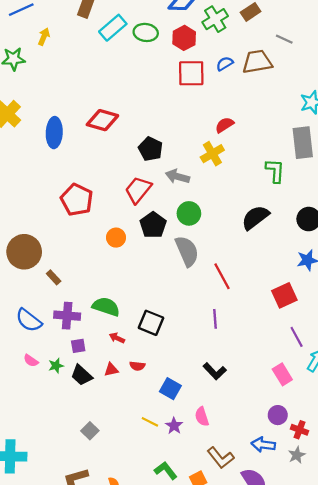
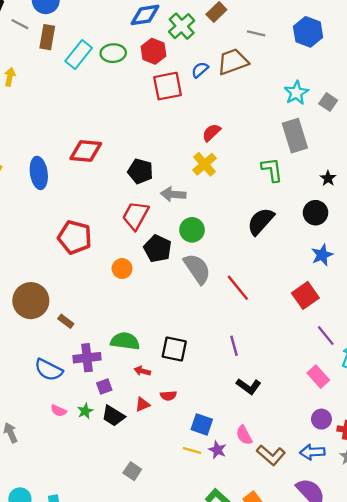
purple line: (215, 319) -> (234, 346), moved
blue square: (170, 389) -> (202, 424), moved
brown L-shape: (221, 458) -> (271, 455), moved

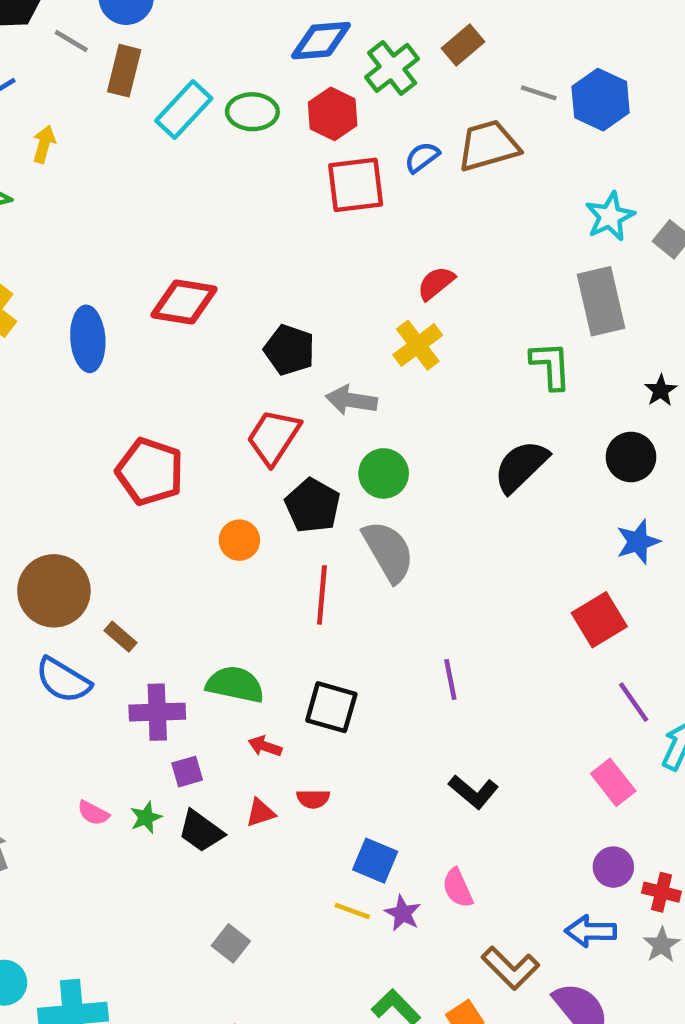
blue hexagon: (308, 32) -> (601, 100), moved
red line: (238, 288) -> (322, 595), moved, turned 40
purple line: (234, 346) -> (450, 679), moved
blue semicircle: (49, 370) -> (63, 680), moved
brown L-shape: (271, 455) -> (510, 968), moved

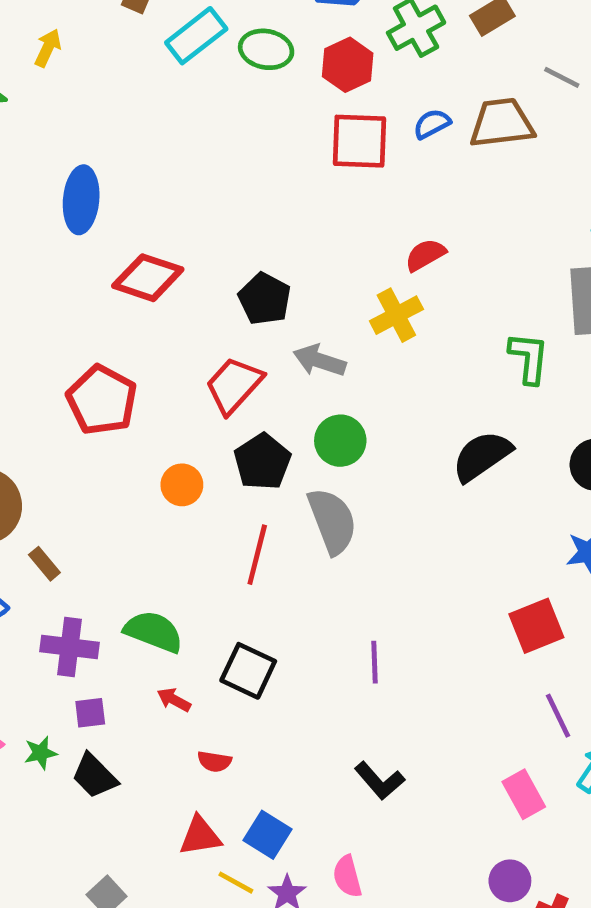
red diamond: (184, 302) -> (148, 278), moved
blue ellipse: (88, 339) -> (81, 200), moved
red triangle: (260, 813) -> (200, 836), moved, size x1.4

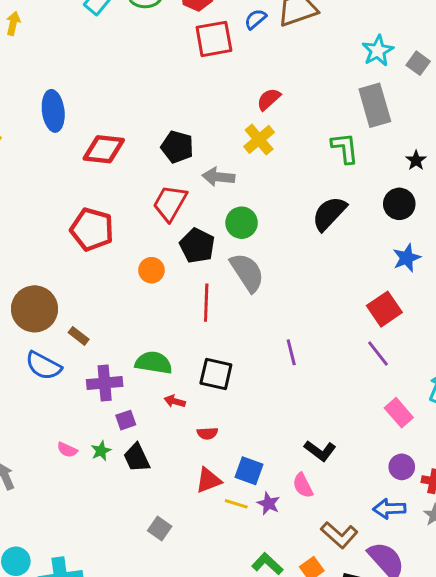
purple line: (558, 716) -> (378, 354), moved
black trapezoid: (94, 776) -> (137, 458), turned 32
black L-shape: (379, 781) -> (320, 451), moved

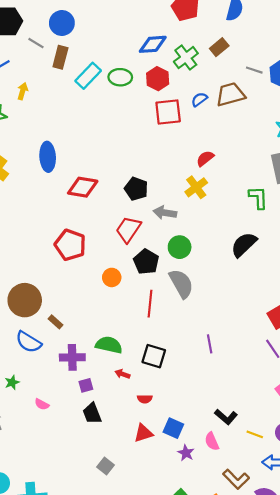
green star: (101, 451) -> (12, 382), moved
yellow line: (236, 504) -> (255, 434), moved

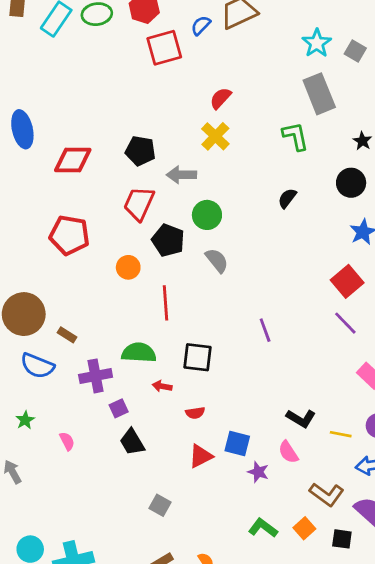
black semicircle: (244, 245) -> (287, 198), size x0.6
gray semicircle: (181, 284) -> (217, 260), size x0.7
red line: (150, 304) -> (166, 303), moved
pink semicircle: (42, 404) -> (67, 441), turned -136

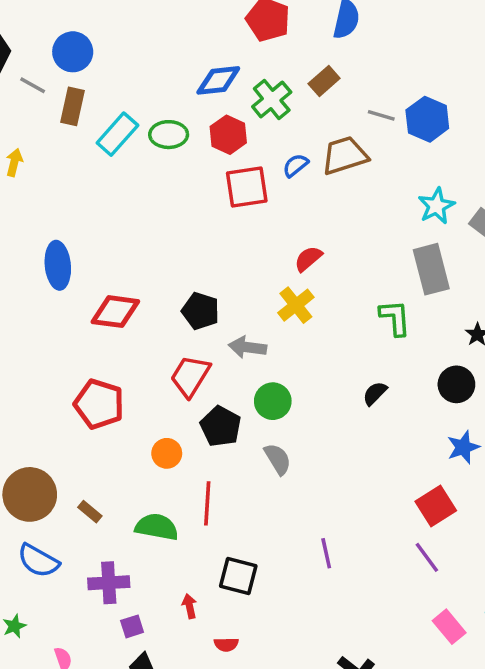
brown rectangle: (67, 335) -> (90, 512), moved
green semicircle: (139, 353) -> (157, 527), moved
red arrow: (162, 386) -> (189, 606), turned 60

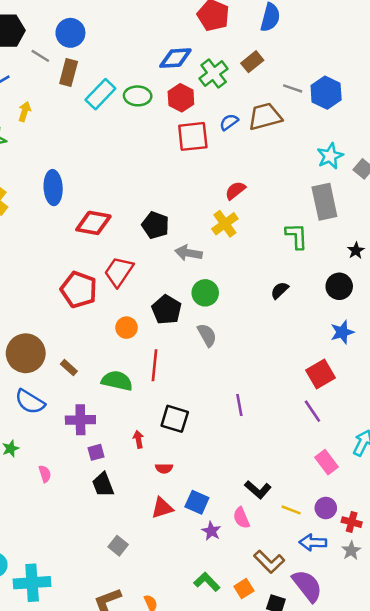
red trapezoid: (190, 376) -> (119, 272), moved

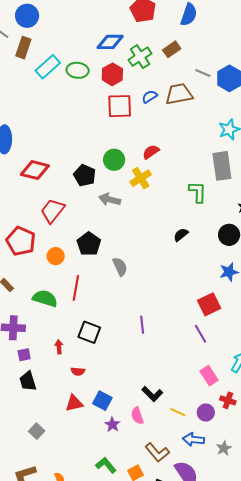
red pentagon: (79, 290) -> (21, 241), moved
green circle: (205, 293) -> (114, 160), moved
red cross: (352, 522) -> (228, 400), moved

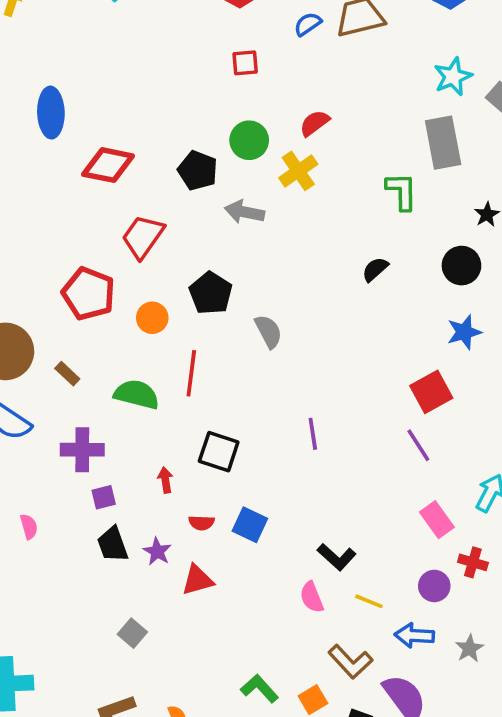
red square: (120, 106) -> (245, 63), moved, size x0.6
blue square: (102, 401) -> (250, 525), moved
yellow line: (178, 412) -> (369, 601), moved
purple star: (112, 425) -> (157, 551), moved

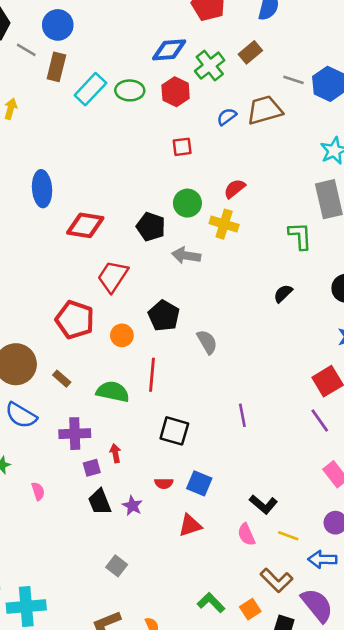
yellow cross: (298, 171) -> (224, 224), turned -36
red arrow: (165, 480) -> (115, 453), moved
red triangle: (197, 580) -> (190, 525), moved

